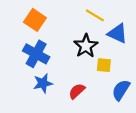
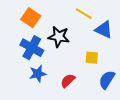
black star: (86, 46) -> (59, 37), moved, turned -30

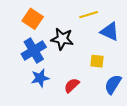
yellow line: (84, 14) -> (89, 15), turned -48
blue cross: (32, 48) -> (34, 51), turned 30

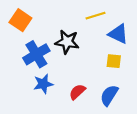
orange square: (33, 19) -> (20, 20), moved
yellow square: (97, 61) -> (114, 61), moved
blue semicircle: (113, 84) -> (109, 95), moved

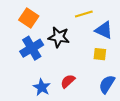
orange square: (20, 20) -> (29, 18), moved
blue star: (43, 84) -> (42, 87), moved, turned -30
blue semicircle: (109, 95) -> (107, 84), moved

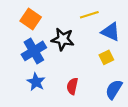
yellow square: (100, 54) -> (106, 57), turned -32
red semicircle: (68, 81) -> (72, 86), turned -35
blue star: (42, 87) -> (36, 82), moved

